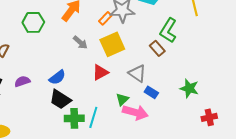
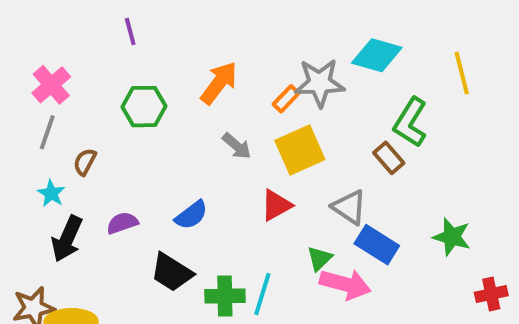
blue rectangle: (151, 92) -> (377, 245), size x1.5
black trapezoid: (60, 99) -> (172, 272), moved

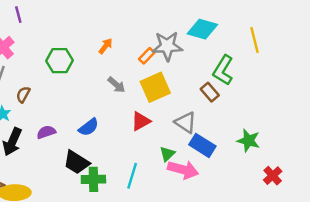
purple line: (130, 32) -> (18, 15), moved
orange arrow: (219, 83) -> (106, 46), size x0.6
red cross: (491, 294) -> (273, 176), turned -30
green cross: (225, 296) -> (93, 179), moved

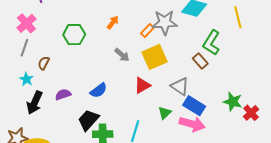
black trapezoid: (76, 162) -> (88, 120), turned 100
pink arrow: (183, 170) -> (192, 124), moved
red cross: (273, 176) -> (251, 113), moved

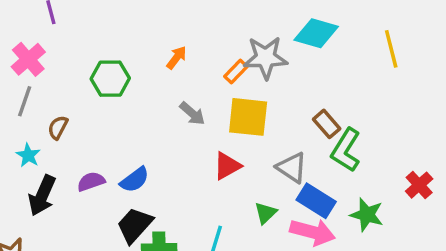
green L-shape: (211, 43) -> (346, 150), moved
yellow square: (154, 57) -> (248, 117), turned 30
blue semicircle: (99, 90) -> (135, 180), moved
green star: (233, 102) -> (367, 215), moved
red cross: (251, 113) -> (419, 185), moved

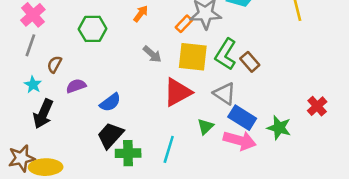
green L-shape: (346, 150) -> (226, 54), moved
red triangle: (227, 166) -> (178, 92), size x1.4
purple semicircle: (91, 182) -> (76, 86), moved

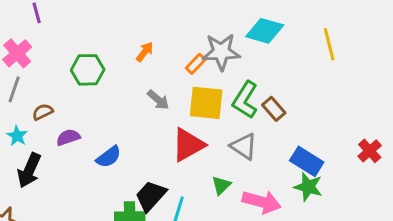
brown semicircle: (54, 64) -> (43, 112), turned 36
red cross: (317, 106) -> (370, 151), moved
blue rectangle: (242, 118) -> (307, 161), moved
black trapezoid: (110, 135) -> (151, 196), moved

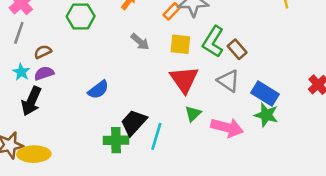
yellow square: (206, 103) -> (180, 44), size x0.7
purple semicircle: (68, 137) -> (44, 73), moved
red triangle: (188, 145) -> (184, 80), moved, turned -36
gray triangle: (244, 146) -> (228, 81), moved

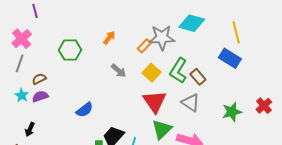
yellow square: (180, 44) -> (152, 73), turned 36
blue rectangle: (265, 93) -> (230, 58), moved
black arrow: (31, 101) -> (30, 129), moved, size x0.6
green triangle: (193, 114) -> (162, 129), size x1.5
green star: (266, 115) -> (232, 112), moved, turned -30

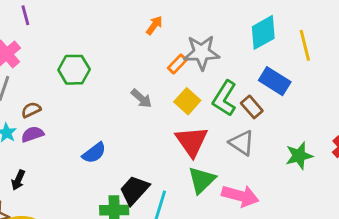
cyan diamond: (192, 23) -> (263, 32), moved, turned -45
orange arrow: (109, 38) -> (154, 25), moved
blue rectangle: (230, 58) -> (275, 81), moved

